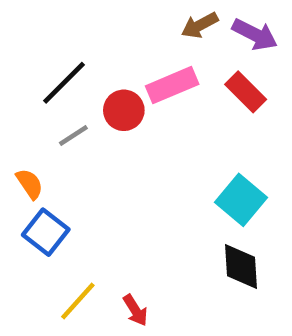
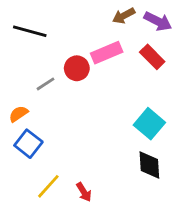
black line: (64, 83) -> (30, 31), moved, turned 60
orange semicircle: (30, 184) -> (18, 114), turned -90

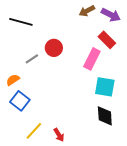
pink rectangle: (107, 53) -> (92, 59), moved, turned -40
cyan square: (149, 124) -> (105, 87), turned -30

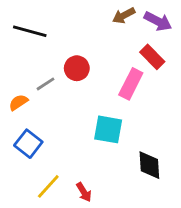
orange semicircle: (13, 80) -> (18, 102), moved
cyan square: (105, 87) -> (108, 129), moved

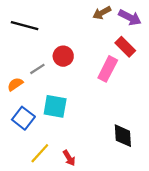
cyan square: (108, 129) -> (55, 106), moved

